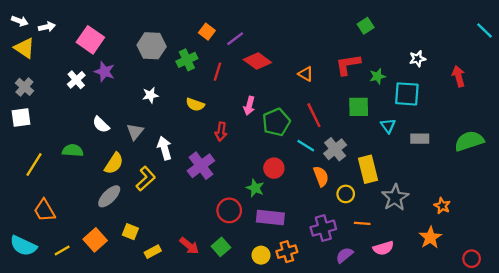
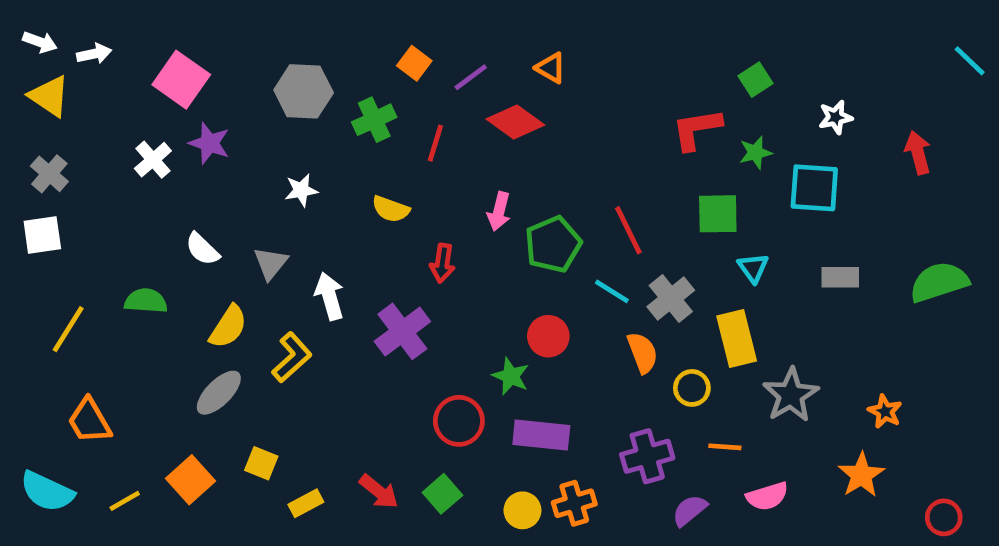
green square: (366, 26) -> (755, 80), moved
orange triangle: (306, 74) -> (551, 68), moved
cyan triangle: (388, 126) -> (753, 268), moved

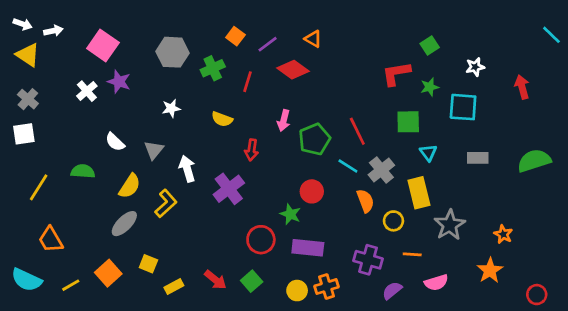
purple cross: (647, 456) -> (368, 260), turned 32

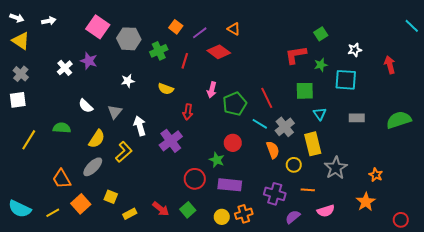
white arrow: (53, 31) -> (49, 21), moved
pink square: (103, 45) -> (98, 27), moved
orange trapezoid: (51, 240) -> (62, 179), moved

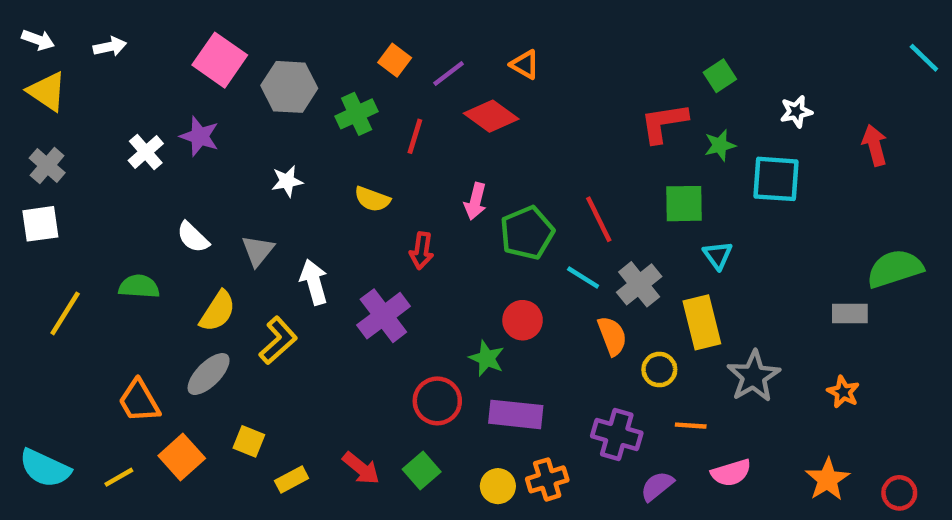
gray rectangle: (357, 118) -> (850, 313), moved
orange star: (366, 202) -> (828, 479), moved

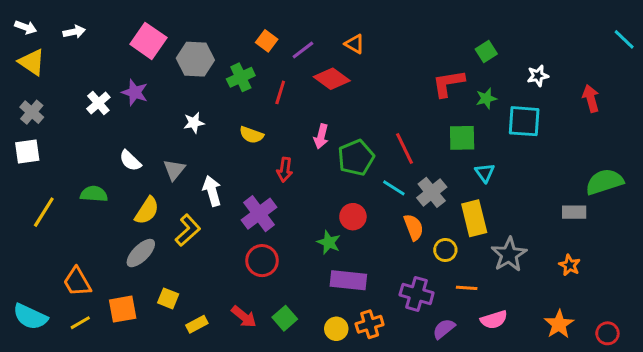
orange trapezoid: (139, 401) -> (77, 282), moved
red circle: (437, 401) -> (262, 261), moved
orange square: (182, 457) -> (123, 309), turned 32

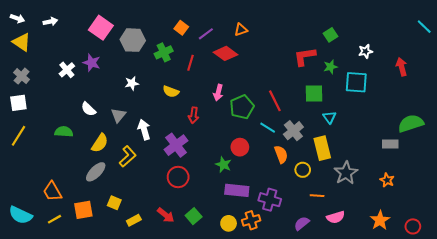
orange triangle: (354, 44) -> (241, 30), turned -48
yellow line: (44, 212) -> (18, 136), moved
purple cross: (417, 294) -> (270, 200), moved

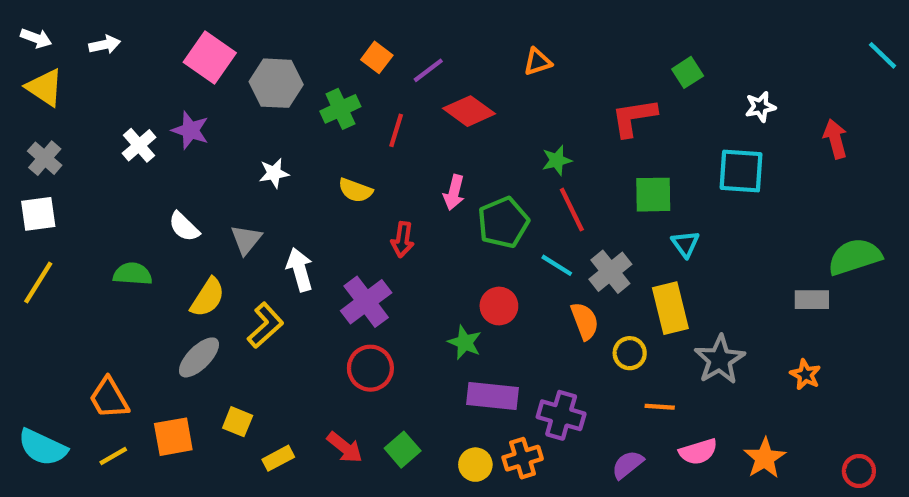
orange triangle: (241, 30) -> (538, 62), moved
green star: (330, 67) -> (557, 160), moved
orange star: (380, 220) -> (765, 458), moved

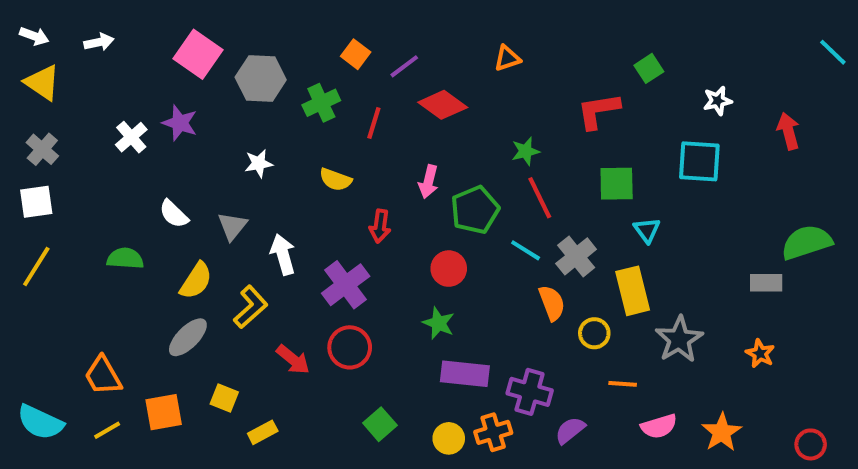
red circle: (499, 306) -> (449, 269), moved
red arrow: (345, 447) -> (293, 360), moved
purple semicircle: (628, 465) -> (570, 430), moved

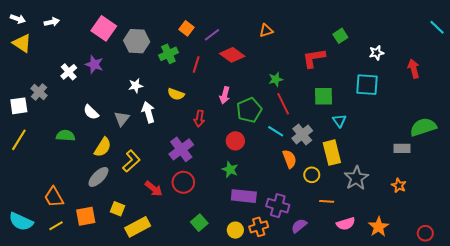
gray cross: (42, 149) -> (39, 92), moved
white arrow: (283, 254) -> (148, 112), moved
yellow rectangle: (263, 432) -> (138, 227), size x1.6

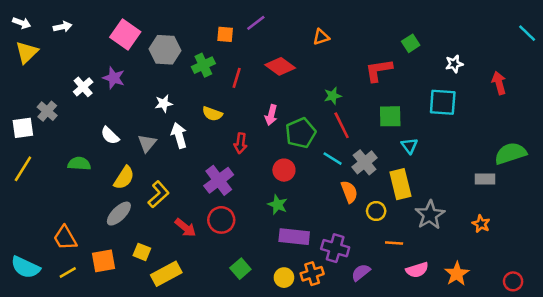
orange square: (187, 28) -> (225, 34), turned -32
purple line: (212, 35) -> (256, 23), moved
yellow triangle: (22, 43) -> (27, 52), turned 42

